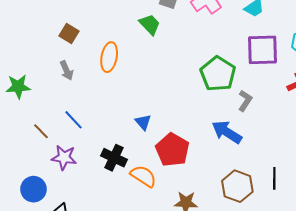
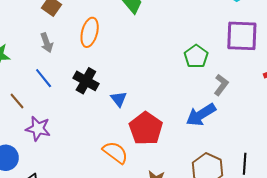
green pentagon: (218, 74) -> (196, 56), size x0.7
blue line: (74, 120) -> (44, 78), moved
blue arrow: (227, 132) -> (201, 115), turned -68
black cross: (114, 158) -> (86, 81), moved

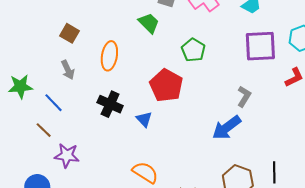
green pentagon: (196, 56) -> (193, 50), moved
blue line: (44, 78) -> (54, 103), moved
red pentagon: (146, 128) -> (166, 85), moved

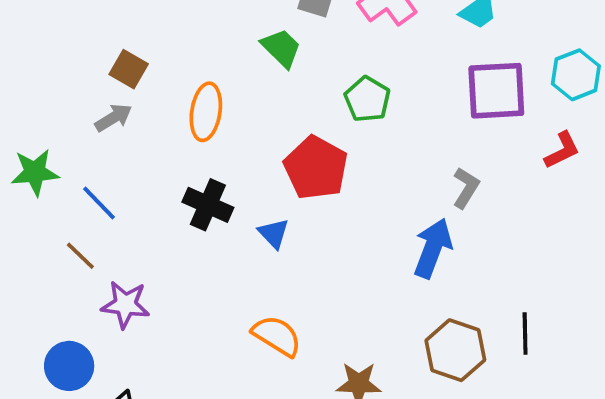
gray arrow: (68, 70) -> (113, 118), moved, turned -96
blue arrow: (227, 128) -> (433, 248), turned 148

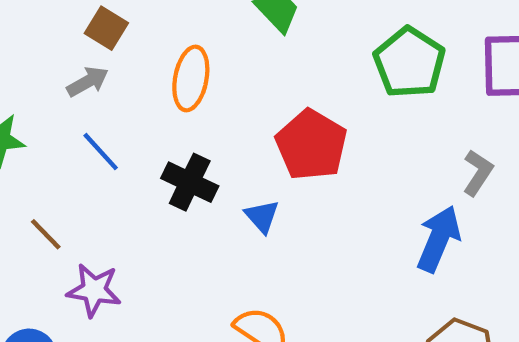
green pentagon: (367, 99) -> (409, 63), moved, size x1.4
blue line: (99, 203) -> (101, 152), moved

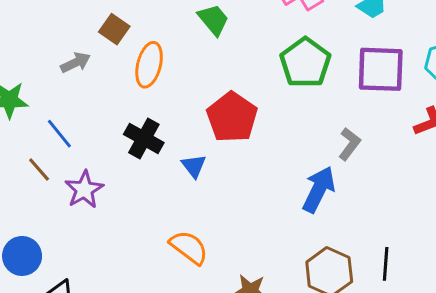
brown square: (106, 28) -> (114, 29), moved
blue line: (101, 152) -> (59, 134), moved
purple star: (94, 290) -> (84, 190), moved, turned 30

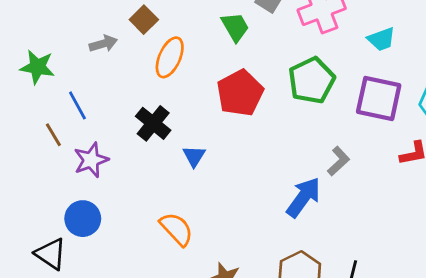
red pentagon: (232, 117) -> (240, 93), moved
blue circle: (22, 256) -> (83, 219), moved

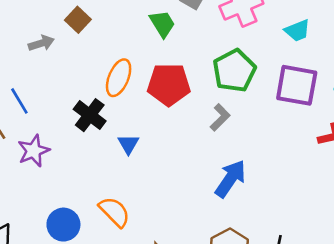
orange ellipse: (170, 57) -> (119, 78), moved
red pentagon: (240, 93) -> (169, 84), turned 30
gray L-shape: (338, 161) -> (220, 117), moved
blue circle: (83, 219) -> (63, 225), moved

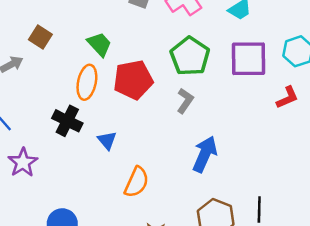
green trapezoid: (162, 24) -> (99, 44), moved
orange semicircle: (114, 212) -> (137, 182), moved, turned 80

